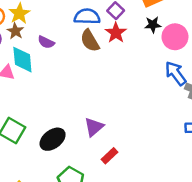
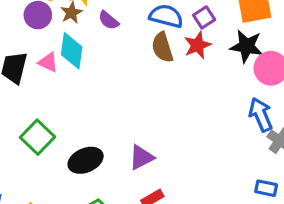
black star: (153, 25) -> (247, 46), size x1.5
purple semicircle: (46, 42) -> (109, 20), moved

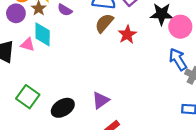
red star: (198, 45) -> (127, 34), moved
brown semicircle: (162, 47) -> (104, 23), turned 66

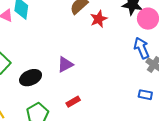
purple triangle: (101, 100) -> (65, 64), moved

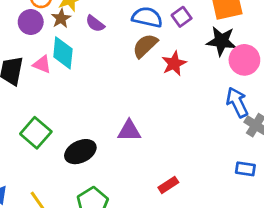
purple triangle: (65, 64) -> (129, 131), turned 30
red rectangle: (73, 102) -> (168, 185), moved

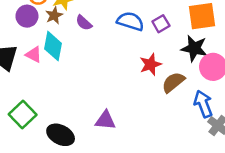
brown semicircle: (145, 46) -> (173, 82), moved
black ellipse: (80, 152) -> (61, 135), turned 48

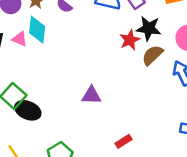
black star: (194, 48) -> (149, 28), moved
black ellipse: (61, 135) -> (28, 110), moved

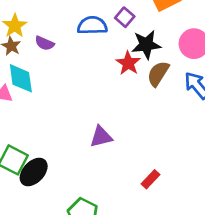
black ellipse: (28, 110) -> (34, 172), turned -55

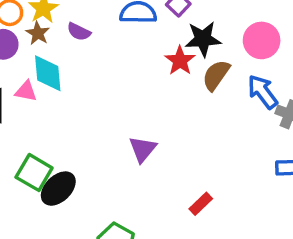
purple triangle: (101, 137) -> (143, 149), turned -40

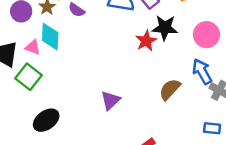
brown semicircle: (216, 75) -> (170, 89), moved
green square: (34, 173) -> (29, 77), moved

